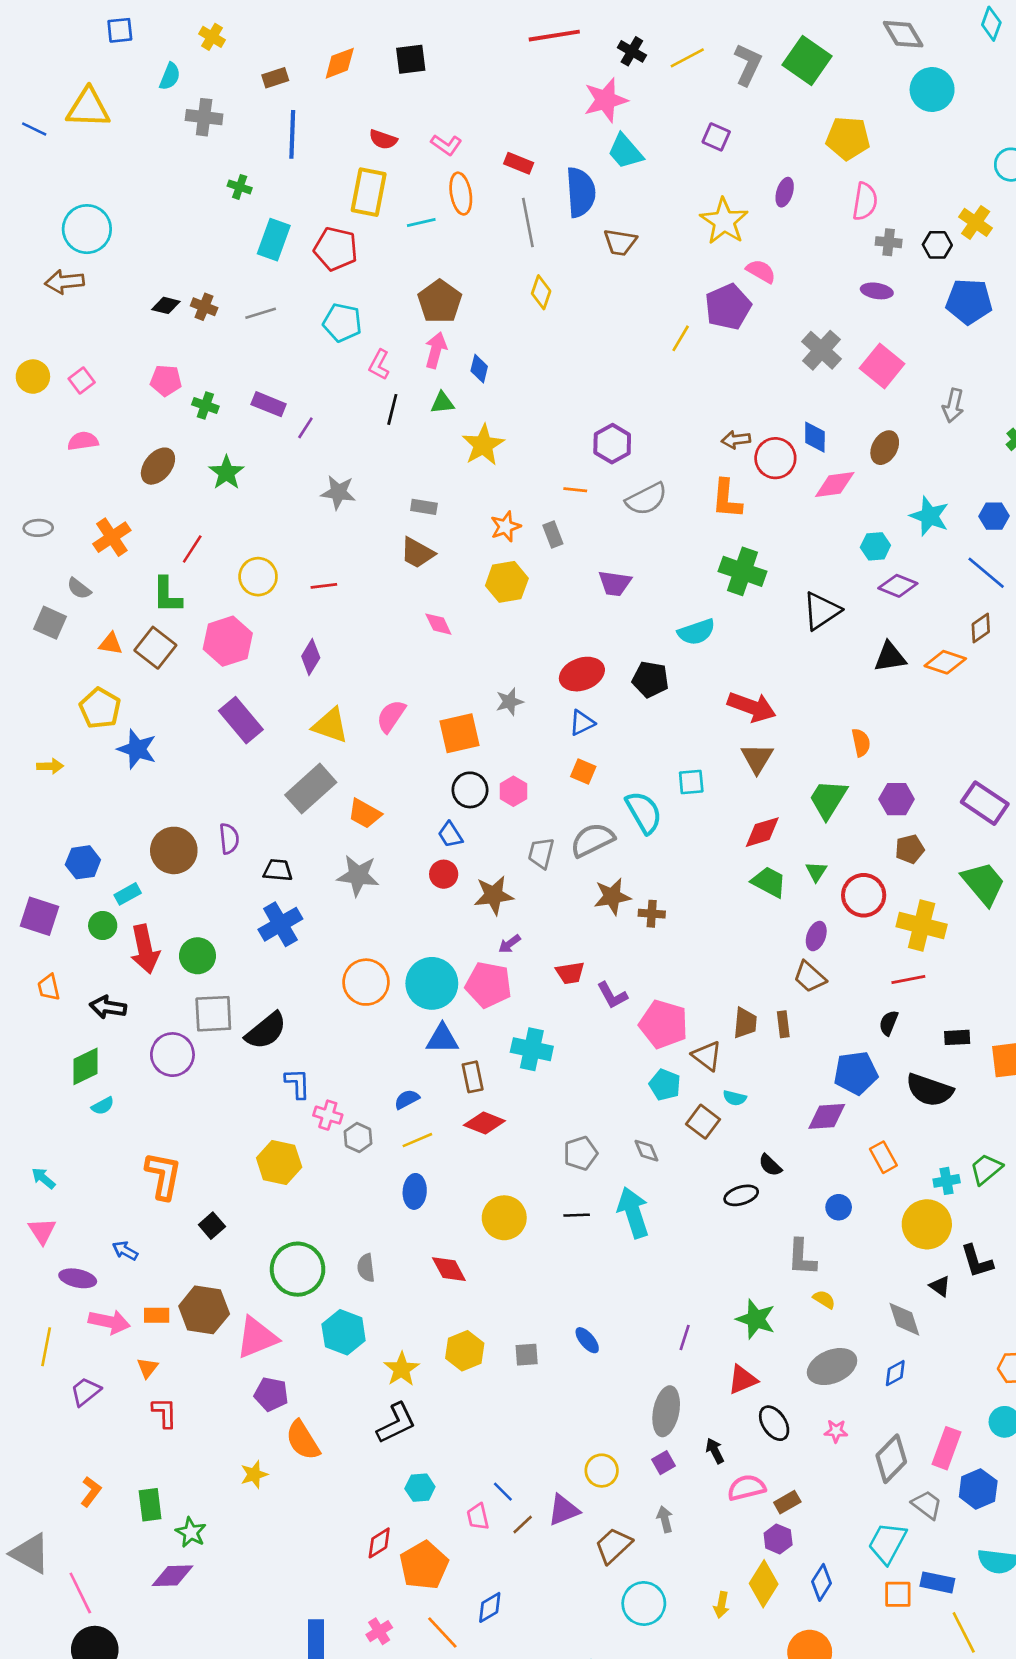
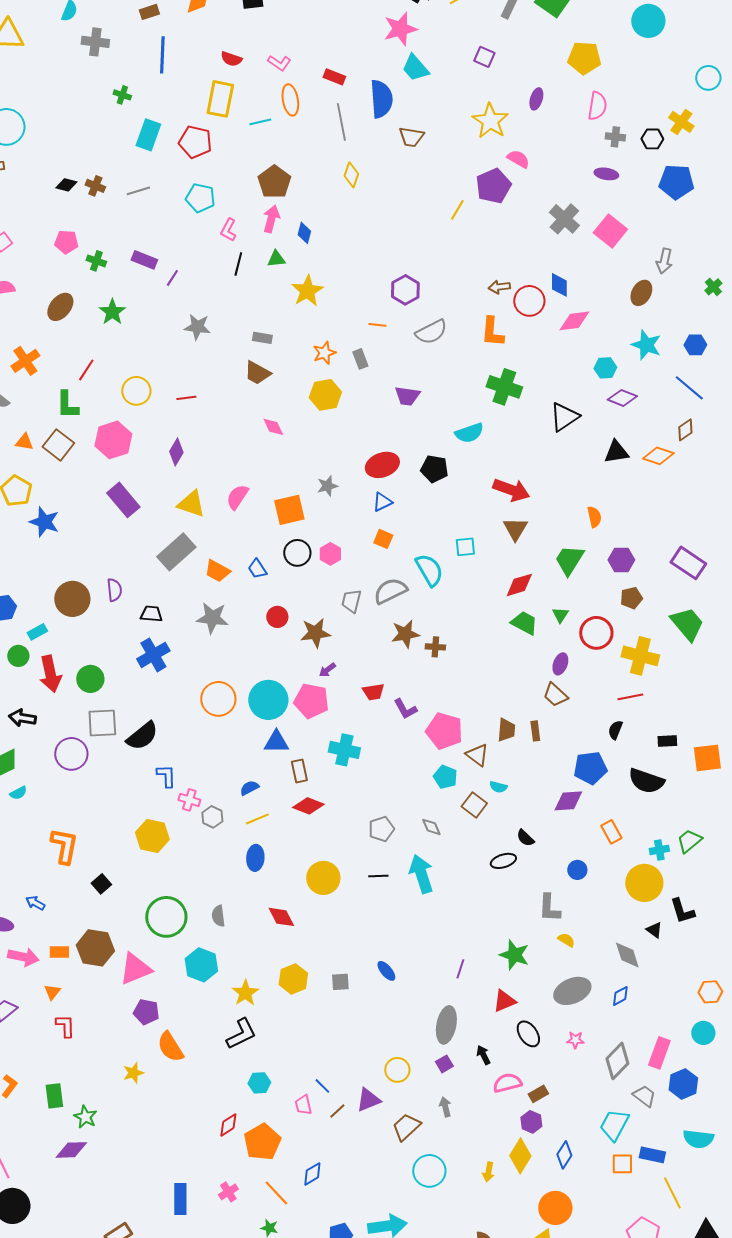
brown ellipse: (885, 448) -> (641, 293), moved
blue trapezoid: (450, 835) -> (257, 569), moved

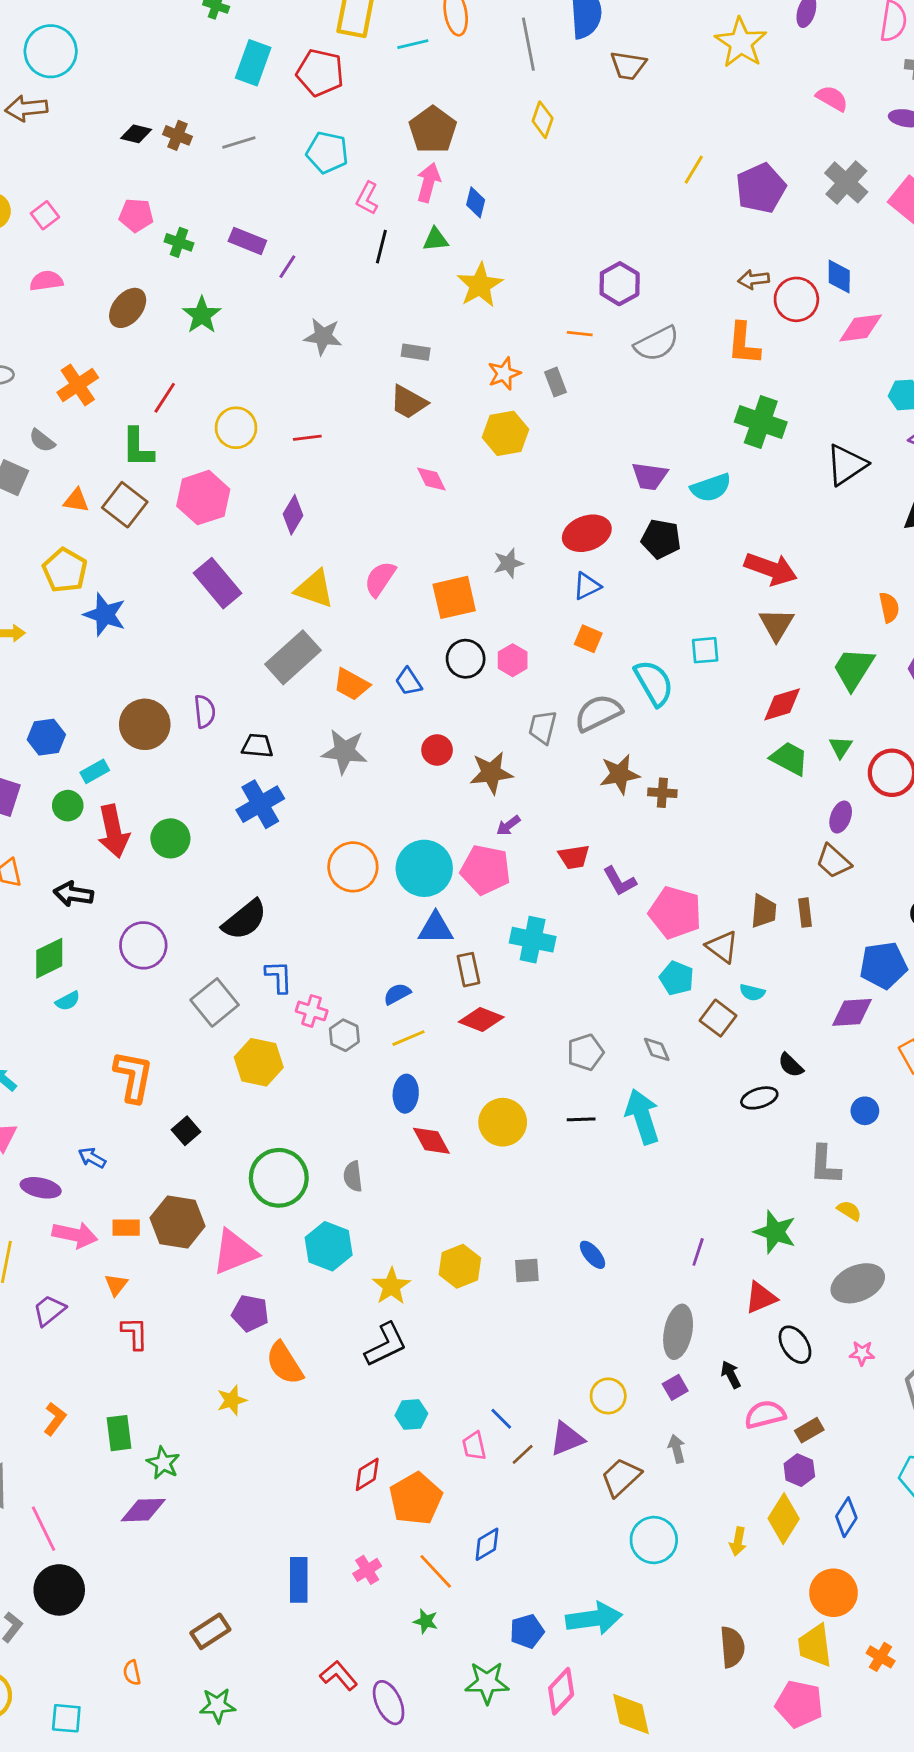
pink semicircle: (518, 159) -> (832, 98), moved
purple pentagon: (493, 186) -> (761, 188), moved
purple trapezoid: (407, 396) -> (650, 476), moved
gray square: (102, 723) -> (215, 1002), moved, turned -36
red diamond: (281, 917) -> (431, 1141), moved

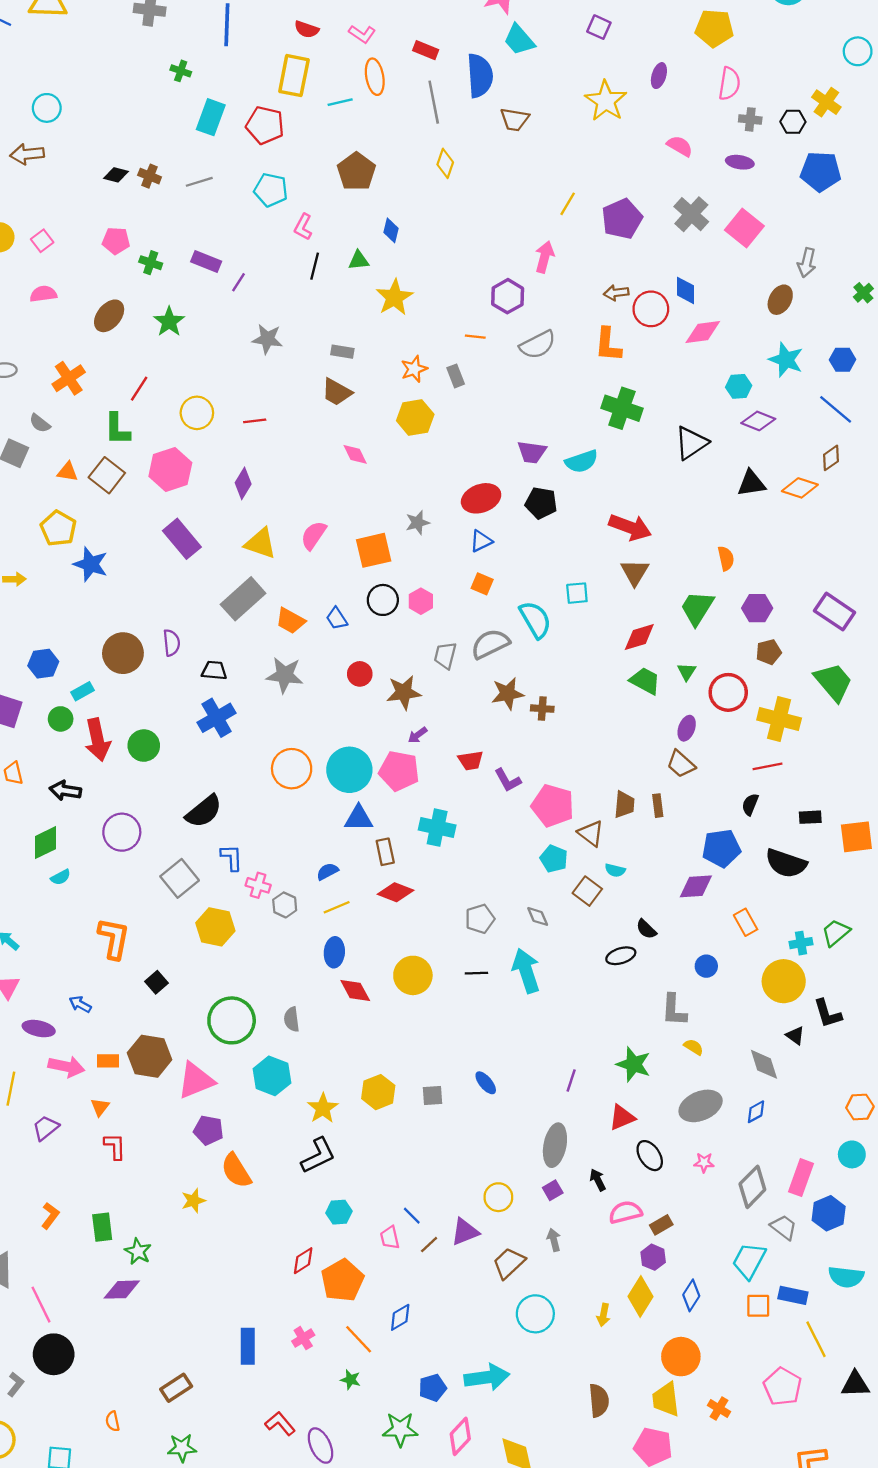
cyan circle: (51, 51) -> (47, 108), size x0.7
pink arrow: (429, 182) -> (545, 257), moved

